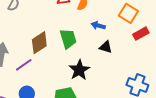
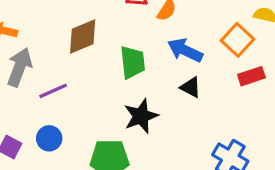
blue arrow: (98, 26) -> (185, 50), size x1.5
brown diamond: (39, 43) -> (83, 37), moved

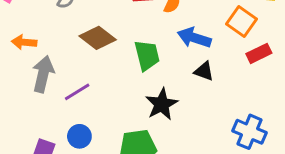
brown diamond: (83, 37) -> (98, 38), turned 68

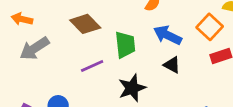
gray arrow: (43, 74) -> (34, 48), turned -144
purple line: (77, 92) -> (92, 66), moved

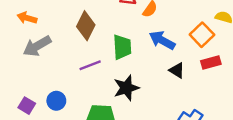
brown diamond: (85, 24) -> (86, 26), turned 68
black triangle: (172, 65) -> (177, 70), moved

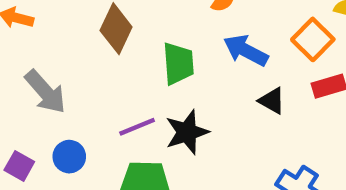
gray arrow: (37, 46) -> (45, 92), moved, turned -100
purple line: (90, 65) -> (137, 127), moved

